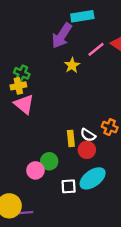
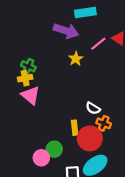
purple arrow: (62, 36) -> (66, 31), turned -105
orange cross: (110, 127) -> (104, 123), moved
white semicircle: (88, 135) -> (93, 108), moved
red circle: (87, 150) -> (90, 138), size x1.5

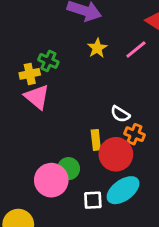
pink line: (98, 44) -> (136, 49), moved
green cross: (28, 66) -> (48, 61), moved
pink circle: (41, 158) -> (51, 180), size x1.5

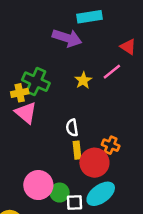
yellow star: (97, 48) -> (83, 80), moved
green cross: (48, 61) -> (36, 82), size x1.5
white semicircle: (120, 114) -> (72, 128), moved, turned 49
green circle: (68, 169) -> (60, 193), moved

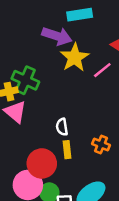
yellow star: (83, 80) -> (75, 58), moved, size x1.6
red circle: (94, 163) -> (42, 163), moved

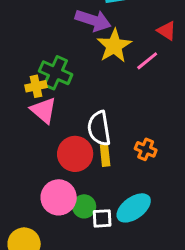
white semicircle: (62, 127) -> (99, 128), size x1.6
red circle: (42, 163) -> (75, 154), moved

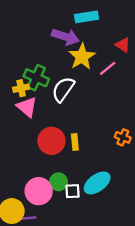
white semicircle: (99, 128) -> (63, 89), moved, turned 44
orange cross: (146, 149) -> (123, 137), moved
pink circle: (59, 197) -> (39, 191), moved

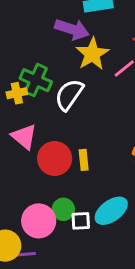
pink triangle: (27, 107) -> (24, 137), moved

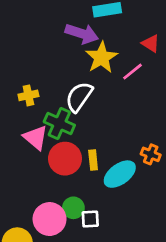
green cross: (36, 80) -> (59, 124), moved
cyan ellipse: (111, 211) -> (120, 174), moved

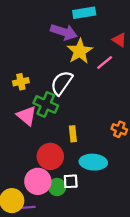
red circle: (65, 159) -> (50, 156), moved
cyan ellipse: (120, 174) -> (93, 162), moved, turned 40
green circle: (73, 208) -> (57, 187), moved

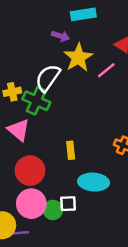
purple arrow: (64, 32) -> (60, 36), size x0.6
white semicircle: (62, 83) -> (48, 78), moved
green cross: (46, 104) -> (36, 101), moved
red circle: (50, 156) -> (30, 171), moved

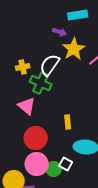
yellow cross: (12, 92) -> (23, 67), moved
white square: (68, 204) -> (66, 164), turned 32

